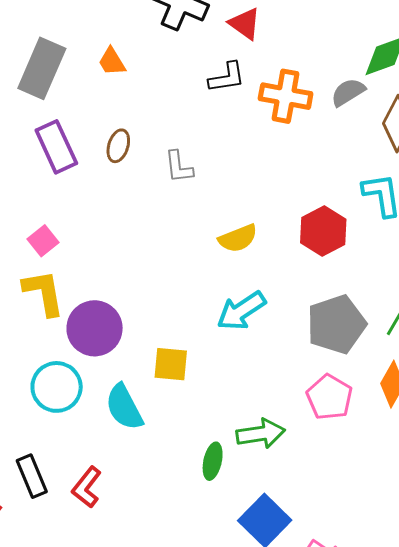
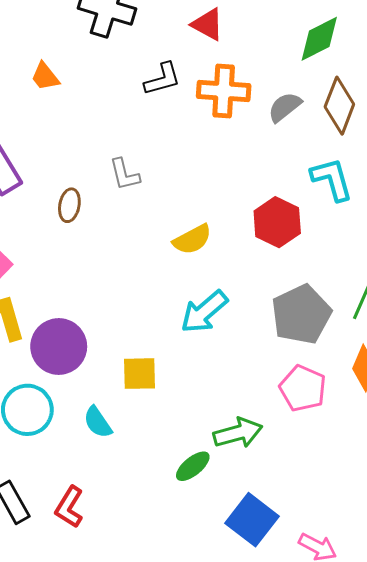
red triangle: (245, 24) -> (208, 24), moved
gray semicircle: (348, 92) -> (285, 107), moved
brown ellipse: (118, 146) -> (69, 205), moved
cyan semicircle: (124, 407) -> (98, 422), size x0.7
green ellipse: (213, 461) -> (193, 466), turned 45

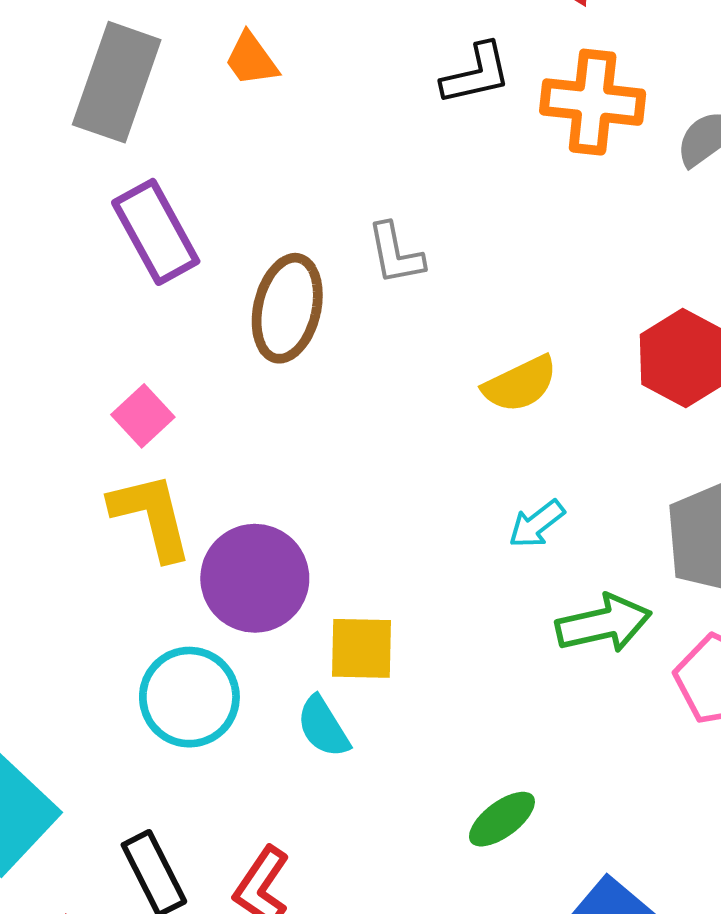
brown ellipse: (69, 205) -> (287, 308), size x1.6
cyan arrow: (204, 312) -> (537, 524), size x0.6
yellow square: (139, 374) -> (362, 648), moved
green arrow: (238, 433) -> (604, 624), moved

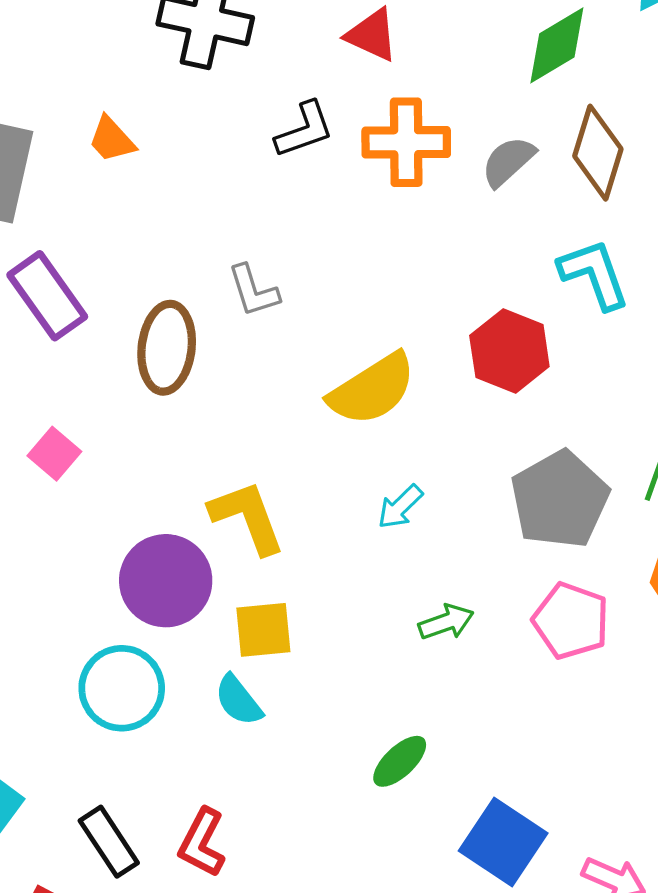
yellow semicircle: (520, 384) -> (372, 389), size x1.4
yellow L-shape: (151, 516) -> (247, 517), moved
green arrow: (604, 624) -> (446, 622), moved, size x0.7

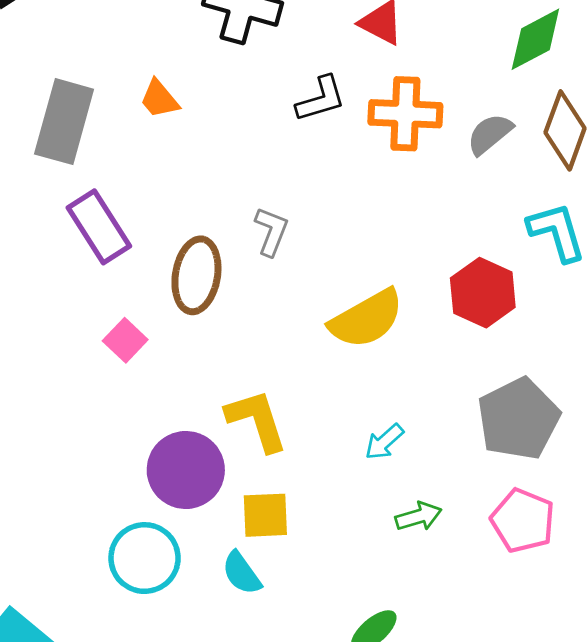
gray L-shape: (253, 291) -> (271, 231), turned -144
pink square: (54, 454) -> (125, 340), moved
cyan arrow: (400, 507) -> (384, 442), moved

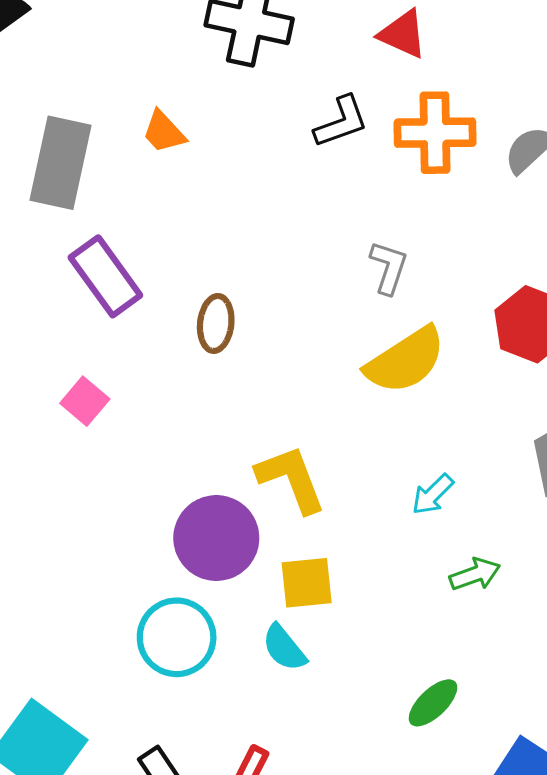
gray L-shape: (271, 231) -> (389, 267), moved
brown ellipse: (196, 275) -> (216, 323), size x0.7
pink square: (125, 340) -> (85, 401), moved

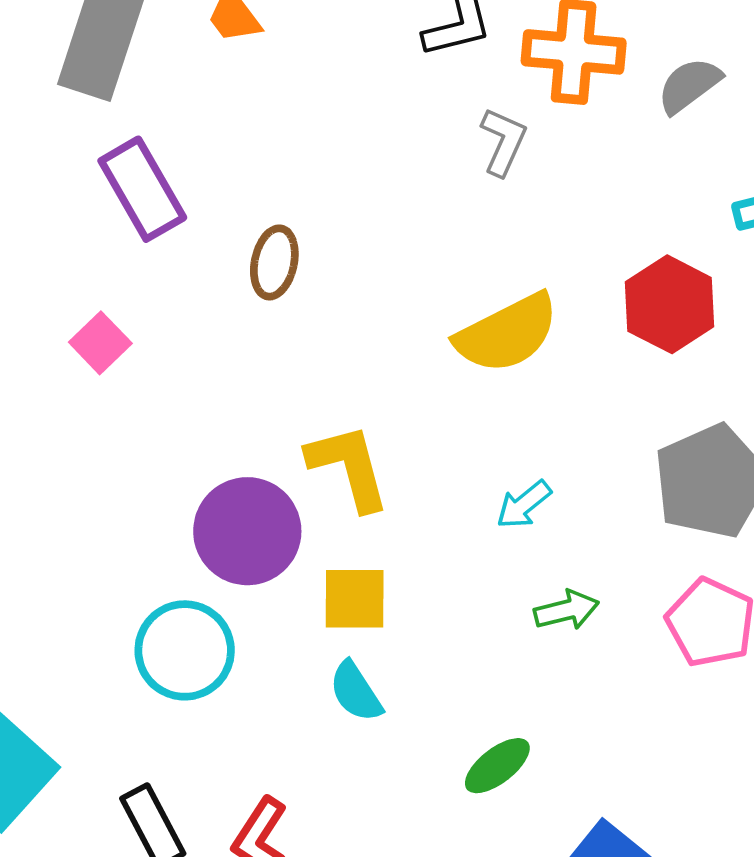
gray L-shape: (389, 267) -> (503, 142), moved
cyan semicircle: (284, 648) -> (356, 692), moved

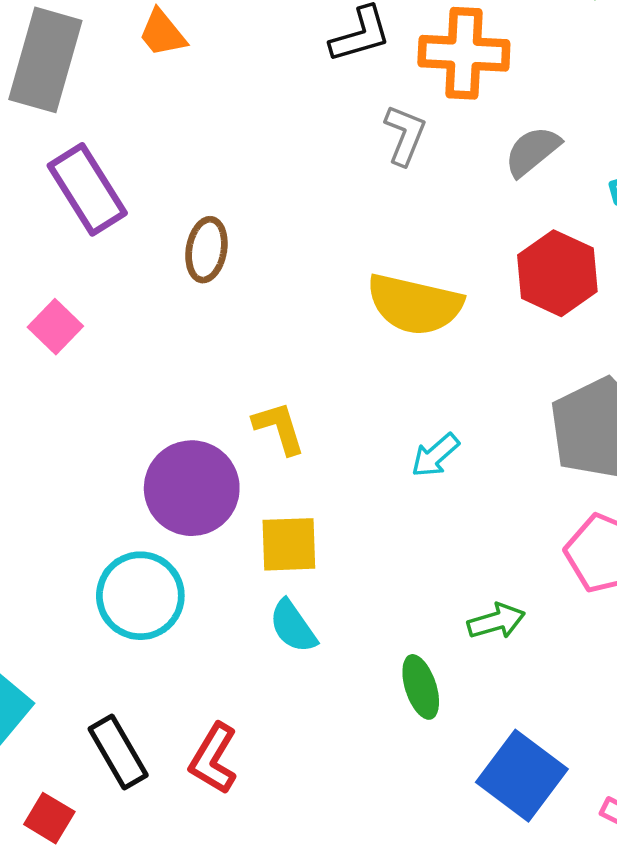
gray semicircle: (689, 85) -> (532, 151), moved
yellow semicircle: (507, 333) -> (415, 304), turned 42
yellow L-shape: (349, 467) -> (279, 428), size x0.7
green arrow: (566, 610) -> (496, 621), moved
green ellipse: (497, 766) -> (421, 687), turned -68

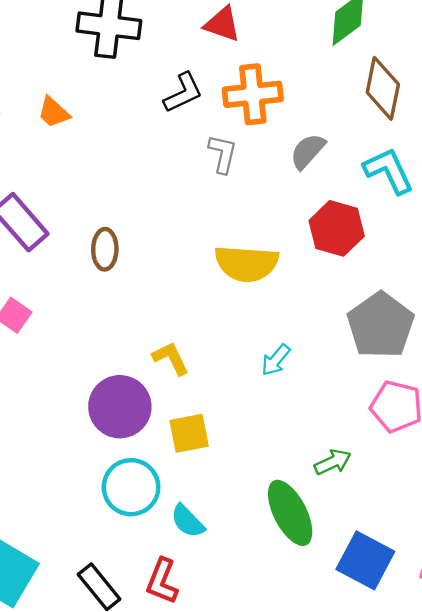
cyan circle: (140, 596) -> (131, 487), moved
cyan semicircle: (293, 626) -> (188, 521), moved
green ellipse: (421, 687) -> (290, 513), size x1.6

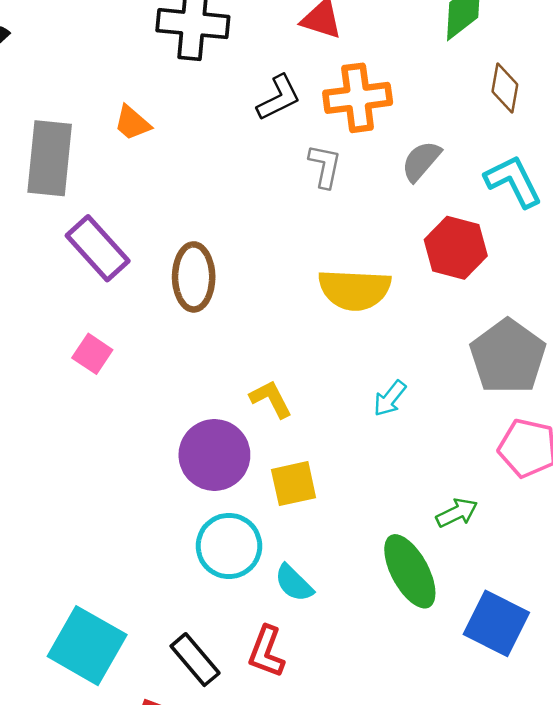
brown diamond: (383, 88) -> (505, 88), size x0.7
brown ellipse: (105, 249) -> (194, 277), size x1.4

